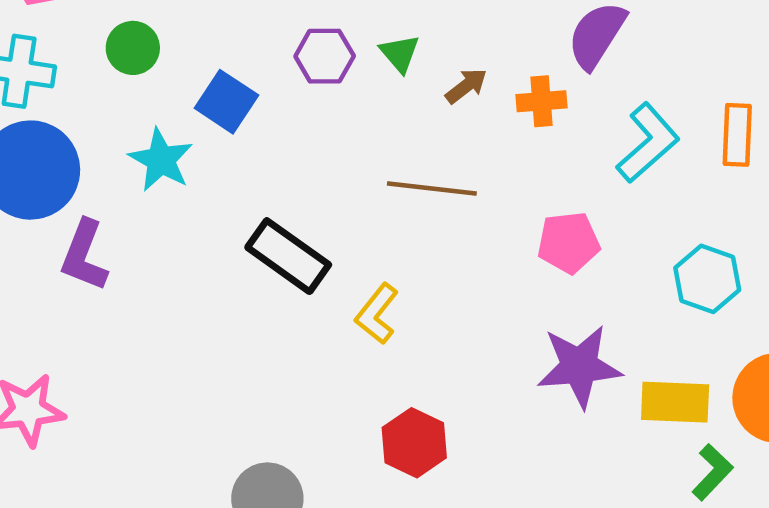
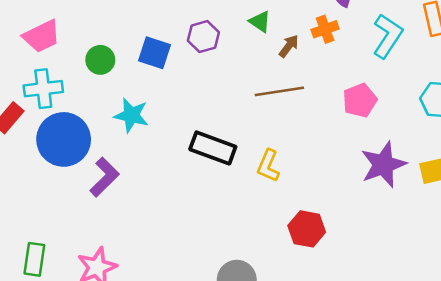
green triangle: (400, 53) -> (260, 22), moved
brown arrow: (466, 86) -> (289, 46), moved
blue square: (226, 102) -> (154, 53), moved
purple L-shape: (84, 255) -> (104, 177), turned -141

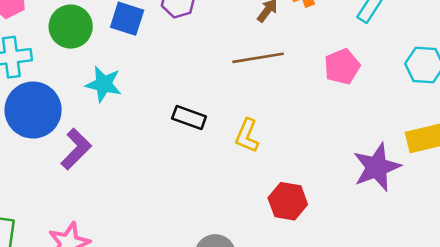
green circle: (100, 60) -> (71, 27), size x1.4
black rectangle: (213, 148) -> (189, 118), size x0.7
purple star: (383, 164) -> (377, 167), moved

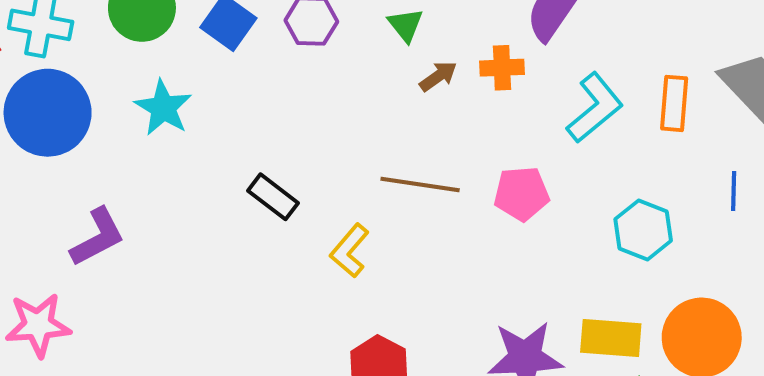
brown line: (258, 58) -> (420, 184), moved
purple L-shape: (76, 149) -> (98, 237), moved

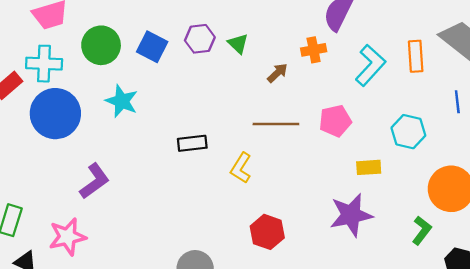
green triangle: (406, 25) -> (238, 44), moved
brown arrow: (438, 76) -> (277, 73), moved
black rectangle: (273, 197) -> (192, 143), turned -36
yellow rectangle: (611, 338) -> (369, 167), moved, size x0.7

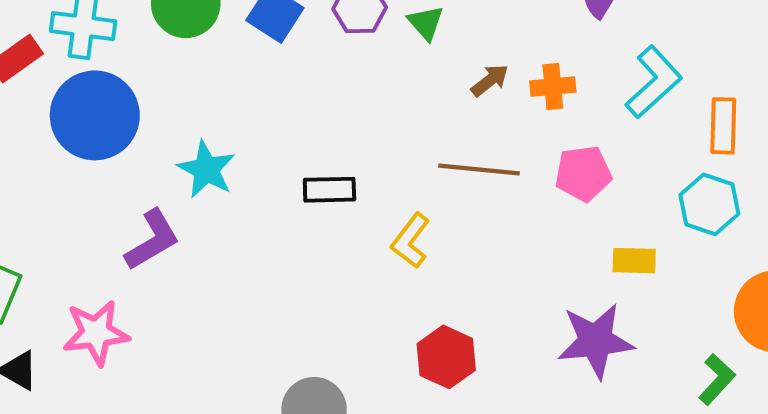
orange cross: (314, 50) -> (553, 87), moved
orange rectangle: (416, 56) -> (723, 126), moved
cyan star: (122, 101) -> (206, 169), moved

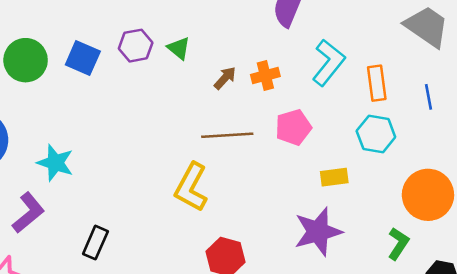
black rectangle: (329, 190) -> (95, 243), moved, turned -56
yellow L-shape: (411, 241) -> (191, 187), size x1.4

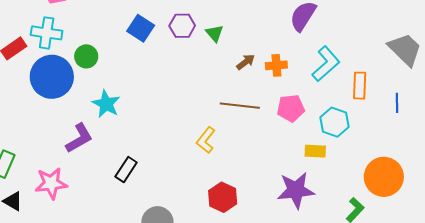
green circle: (26, 60) -> (86, 56), moved, size x0.7
cyan hexagon: (376, 134) -> (335, 122), moved
yellow L-shape: (191, 187) -> (206, 140), size x0.7

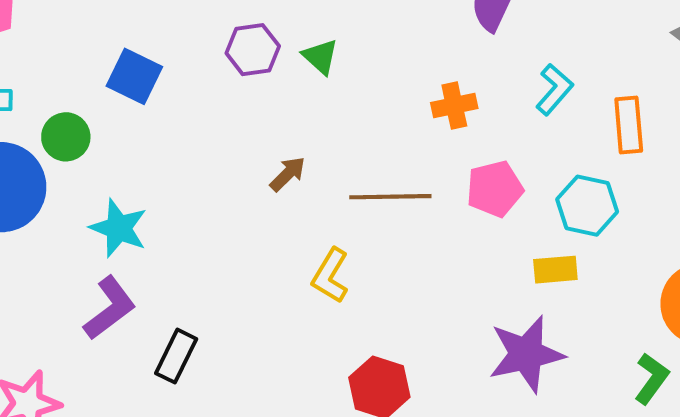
blue square: (141, 28) -> (134, 76), moved
brown arrow: (246, 62) -> (288, 174), moved
cyan L-shape: (326, 64) -> (554, 89), size x0.7
purple L-shape: (79, 138) -> (110, 308), moved

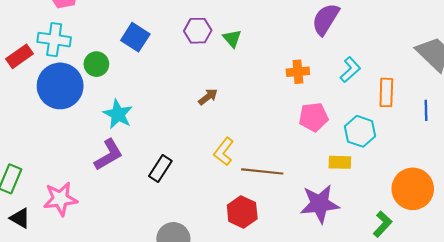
brown line: (390, 197) -> (262, 171), moved
black rectangle: (176, 356) -> (160, 169), moved

